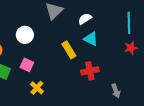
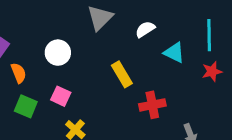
cyan triangle: (91, 39) -> (174, 53), moved

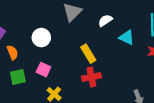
red cross: (152, 105) -> (91, 77), moved
green square: (26, 106) -> (18, 77), turned -35

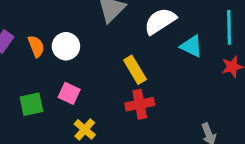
white semicircle: (105, 20) -> (160, 21), size x1.5
orange semicircle: (12, 52) -> (36, 46), moved

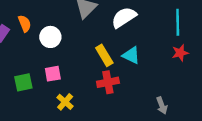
orange semicircle: (36, 46) -> (25, 24), moved
cyan triangle: (191, 46) -> (131, 55), moved
pink square: (69, 93) -> (53, 74), turned -35

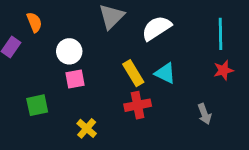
orange semicircle: (25, 24) -> (34, 22), moved
pink square: (53, 74) -> (75, 79), moved
gray arrow: (162, 106) -> (204, 114), moved

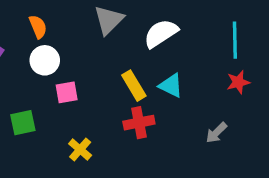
orange semicircle: (34, 22) -> (38, 27), moved
white circle: (69, 51) -> (45, 60), moved
gray arrow: (204, 114) -> (216, 133), turned 66

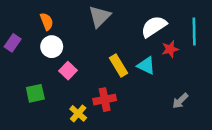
white semicircle: (161, 33) -> (154, 26), moved
red star: (238, 82) -> (170, 49), moved
pink square: (67, 92) -> (68, 71), turned -36
red cross: (139, 123) -> (105, 100), moved

